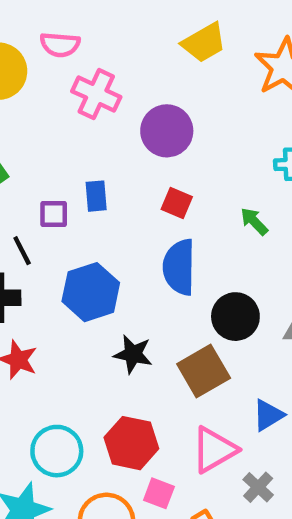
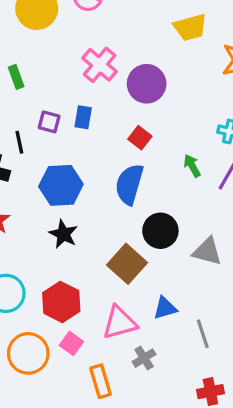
pink cross: (96, 94) -> (100, 65), moved
black star: (133, 354) -> (63, 234), moved
brown square: (204, 371) -> (127, 264), turned -33

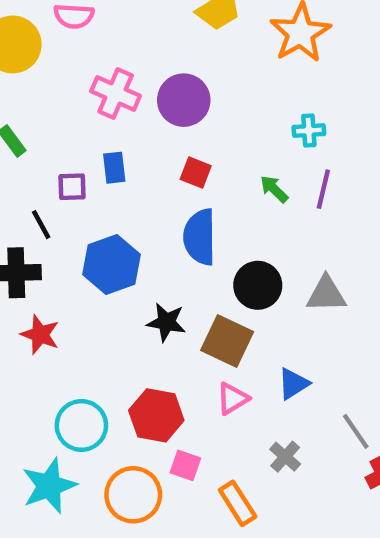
black star: (63, 234) -> (166, 322), moved
pink triangle: (120, 323) -> (233, 399), moved, size x0.7
gray line: (203, 334) -> (356, 431), moved

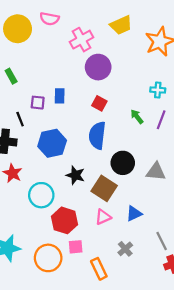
pink cross: (116, 94) -> (82, 40), moved, turned 30
cyan circle: (81, 425) -> (41, 195), moved
pink square: (185, 465) -> (76, 247), turned -32

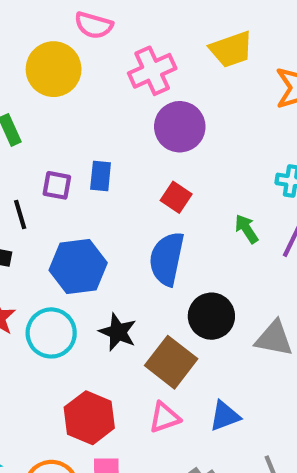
yellow circle: (18, 29) -> (54, 69), moved
cyan circle: (41, 195) -> (51, 333), moved

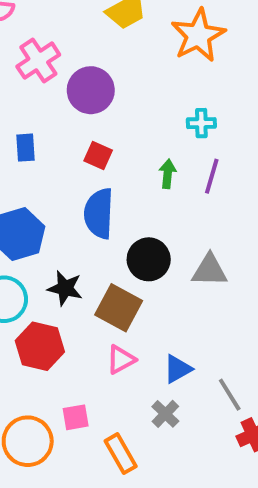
pink cross: (152, 71) -> (38, 61), moved
green arrow: (247, 229) -> (168, 174), turned 48
blue triangle: (225, 416) -> (178, 369), moved
red hexagon: (89, 418) -> (40, 346), moved

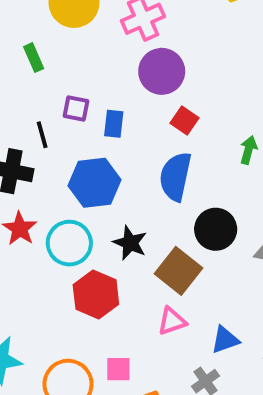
purple circle: (91, 90) -> (162, 71), moved
blue rectangle: (26, 148) -> (114, 124), moved

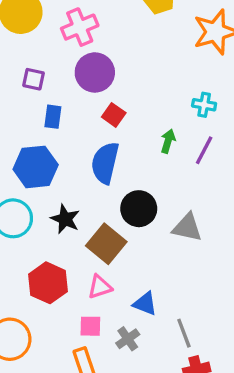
purple square: (76, 108) -> (33, 79), moved
red hexagon: (96, 295) -> (48, 283), moved
blue triangle: (225, 340) -> (145, 304), turned 40
pink square: (118, 369) -> (90, 326), moved

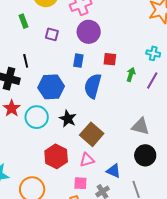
red square: (114, 115) -> (110, 59), moved, turned -32
blue rectangle: (53, 117) -> (78, 61), moved
black circle: (139, 209) -> (145, 155), moved

